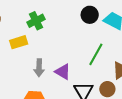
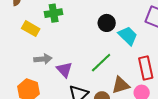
yellow rectangle: (19, 42) -> (31, 29), turned 30
gray arrow: (39, 68) -> (43, 59), turned -114

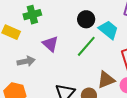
green line: (101, 63) -> (86, 46), moved
purple triangle: (64, 70) -> (50, 44), moved

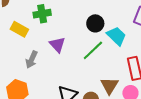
gray arrow: (26, 61) -> (32, 60), turned 120
brown triangle: (106, 80) -> (109, 86), turned -42

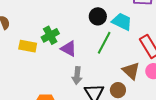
green cross: (42, 14) -> (50, 35), moved
gray arrow: (32, 60) -> (77, 76), moved

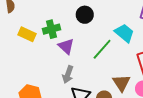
black circle: (98, 16) -> (85, 15), moved

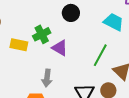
green line: (102, 49) -> (100, 55), moved
gray arrow: (68, 75) -> (47, 78), moved

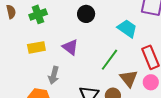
green cross: (42, 34) -> (38, 14), moved
yellow rectangle: (19, 45) -> (36, 47), moved, turned -30

